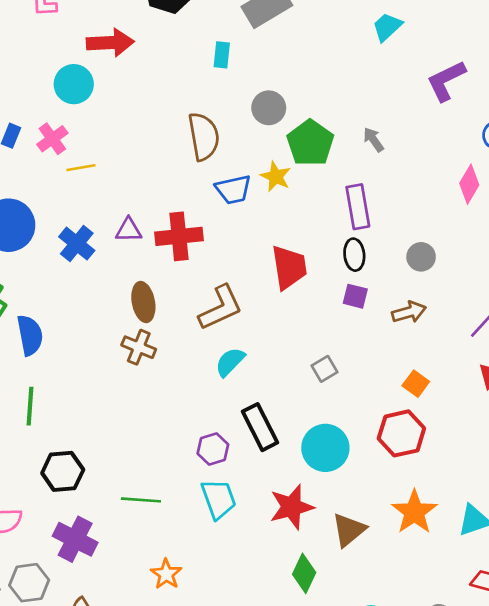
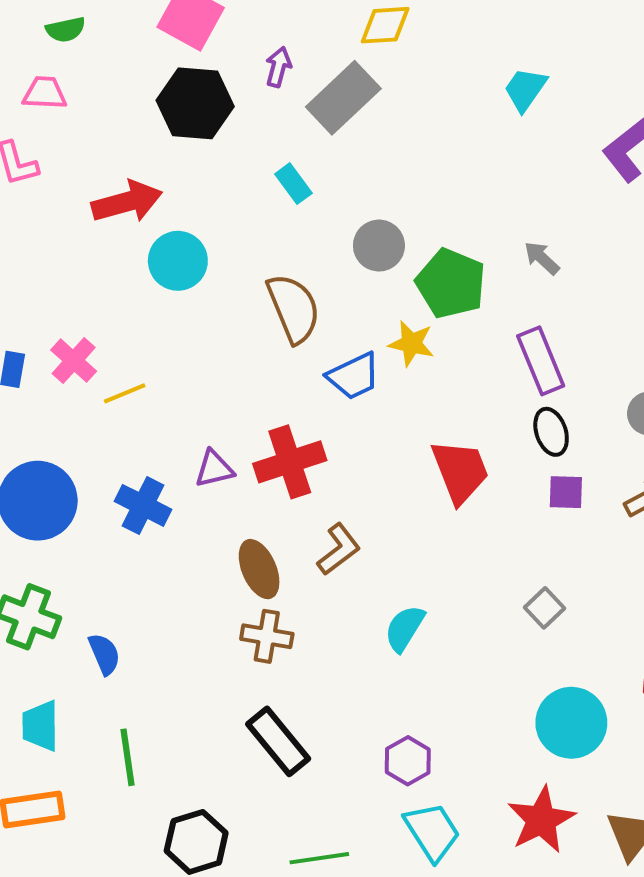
cyan rectangle: (222, 55) -> (293, 184), turned -30
cyan circle: (74, 84) -> (178, 261), moved
brown L-shape: (221, 308) -> (339, 549), moved, size x0.7
blue semicircle: (30, 335) -> (104, 654), size x0.7
black rectangle: (260, 427) -> (278, 741), moved

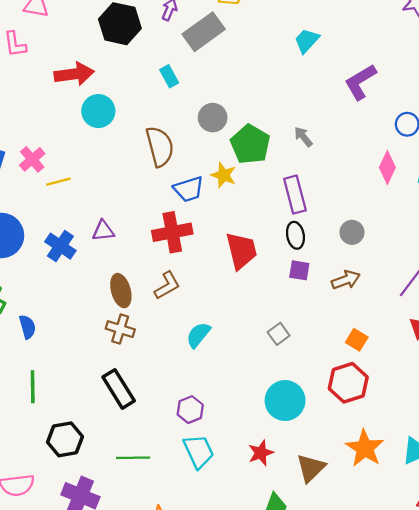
red cross: (290, 462) -> (172, 232), moved
red star: (541, 820) -> (261, 453), size x0.7

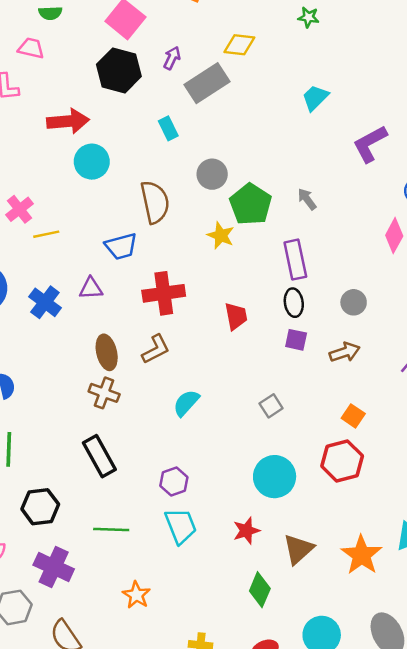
blue trapezoid: (189, 189) -> (121, 246), moved
red trapezoid: (241, 251) -> (236, 316), size x0.7
orange star: (365, 448) -> (362, 555), moved

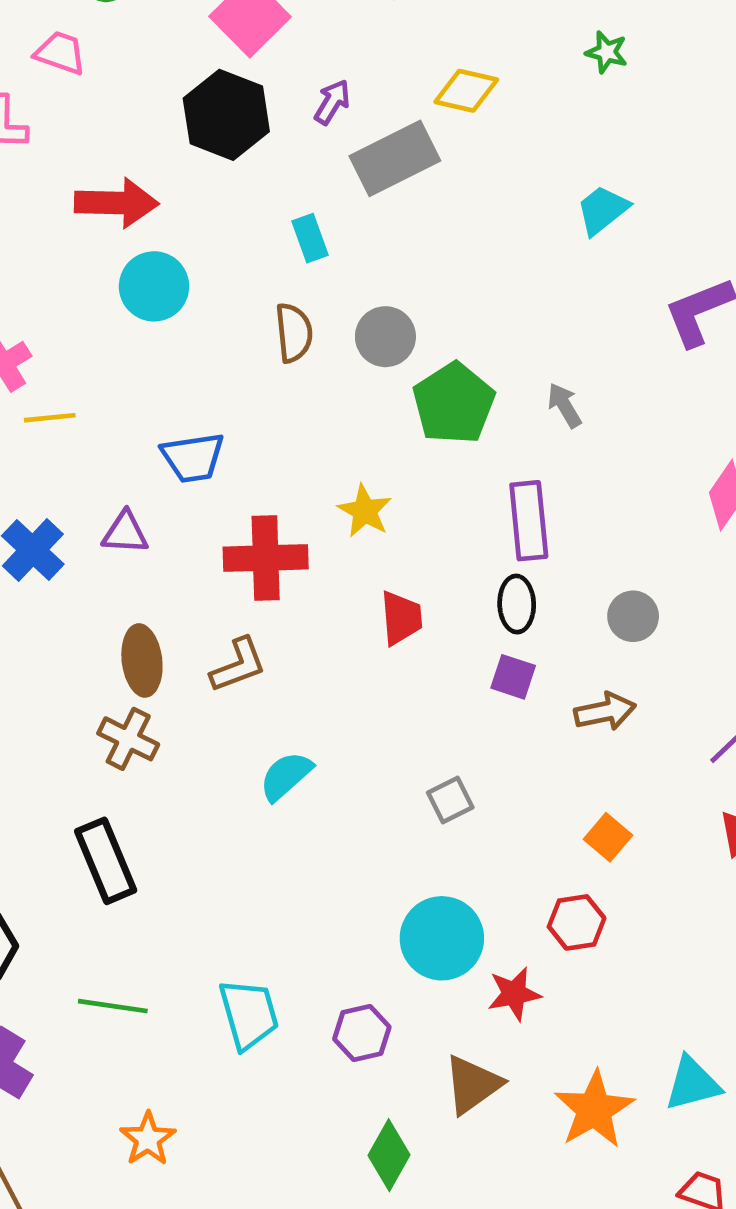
brown semicircle: (155, 202) -> (294, 333), moved, size x0.7
yellow star: (221, 235) -> (365, 511), moved
red hexagon: (342, 461) -> (577, 922), size x0.7
purple hexagon: (174, 481) -> (362, 1033), moved
red star: (246, 531) -> (514, 994), moved

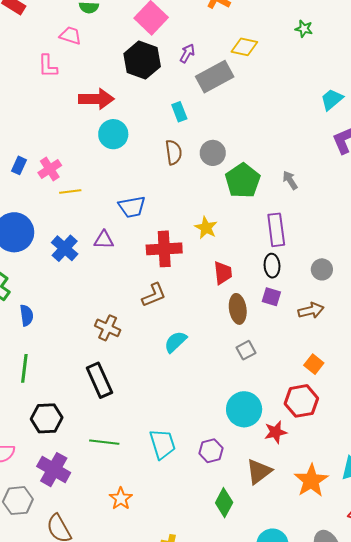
cyan trapezoid: (603, 210) -> (332, 99), moved
brown ellipse: (142, 660) -> (238, 309), moved
red hexagon: (577, 922) -> (301, 401), size x1.4

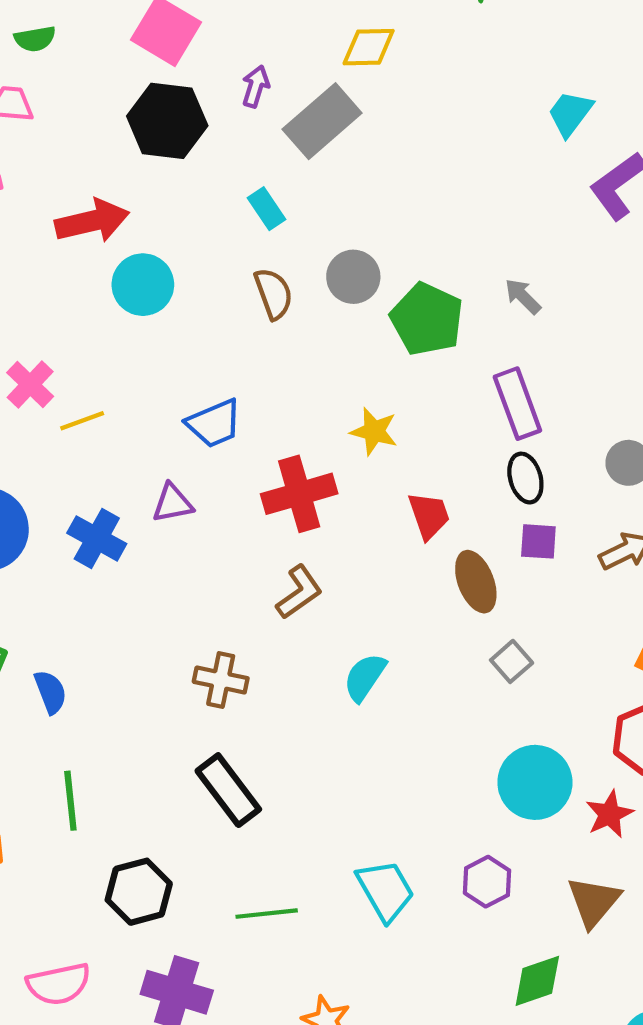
green diamond: (224, 503) -> (537, 981), turned 56

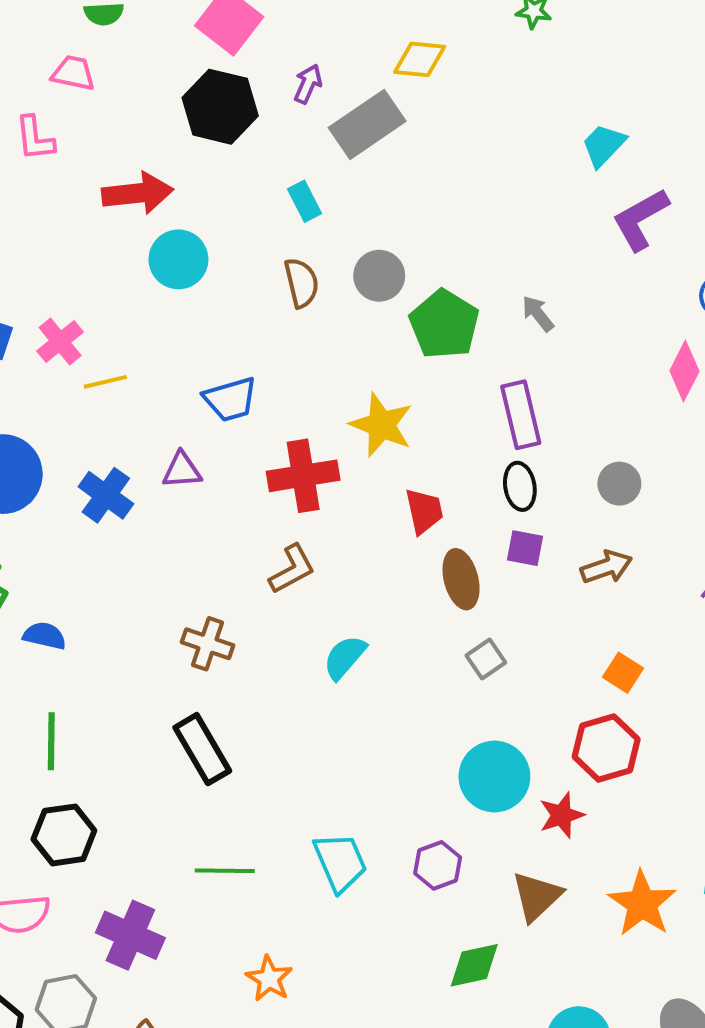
yellow star: (374, 431) -> (381, 425), size x1.4
blue semicircle: (50, 692) -> (45, 636), turned -63
black hexagon: (139, 892) -> (64, 835), moved

